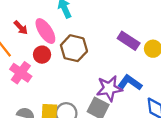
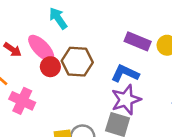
red circle: (42, 55) -> (50, 67), moved
blue L-shape: (130, 83) -> (125, 73), moved

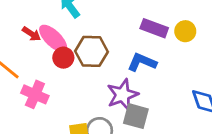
red arrow: (12, 50) -> (32, 34), moved
purple star: (126, 100) -> (122, 95), moved

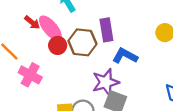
purple rectangle: (154, 28) -> (106, 30), moved, turned 55

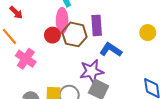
red arrow: (32, 22) -> (16, 12), moved
pink ellipse: (50, 28) -> (62, 21), moved, turned 35

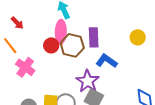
yellow circle: (148, 33) -> (138, 37), moved
purple star: (92, 71) -> (88, 81), turned -30

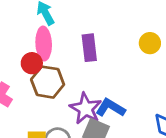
brown hexagon: (72, 45) -> (48, 82), moved
blue L-shape: (107, 61) -> (110, 108), moved

